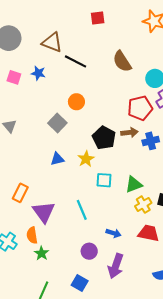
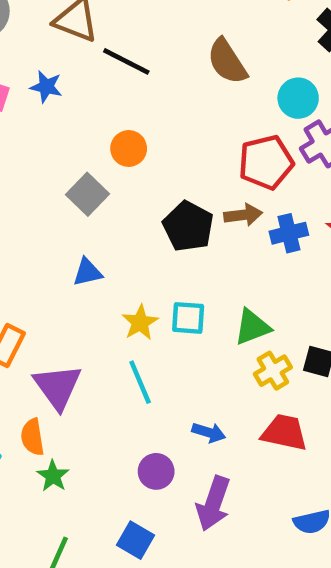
yellow star: (86, 159) -> (140, 323), moved

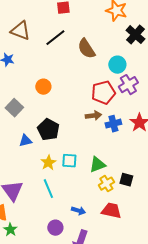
black line: (126, 61) -> (55, 38), moved, turned -65
gray square: (87, 194) -> (14, 108), moved
black pentagon: (188, 226) -> (48, 130), moved

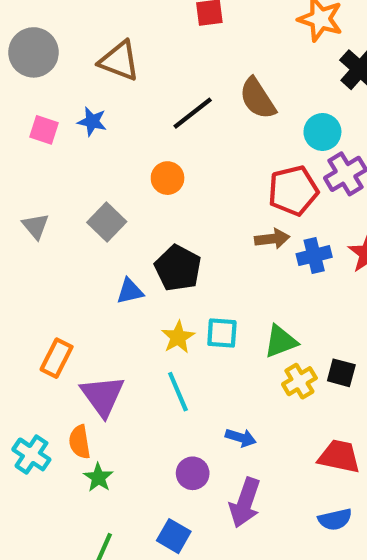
black line: (55, 38) -> (193, 113), moved
red trapezoid: (111, 211) -> (339, 457), moved

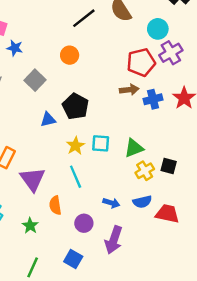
blue star: (92, 122) -> (15, 48), moved
orange semicircle: (80, 442) -> (55, 205), moved
blue semicircle: (335, 519) -> (142, 202), moved

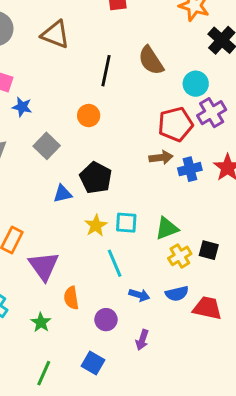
black line: (84, 18) -> (106, 71), turned -40
cyan line: (76, 177) -> (115, 263), moved
purple arrow: (114, 240) -> (142, 340), size x0.6

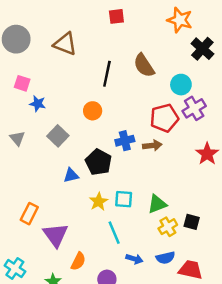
blue cross: (190, 169) -> (125, 141), moved
orange semicircle: (71, 298) -> (78, 261), turned -144

